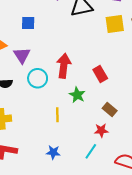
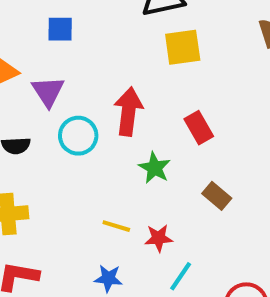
yellow square: (115, 24) -> (183, 47), moved
yellow line: (57, 115) -> (116, 226), moved, turned -72
red star: (101, 130) -> (159, 238), moved

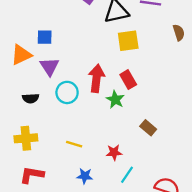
blue square: (60, 29) -> (45, 37), moved
red rectangle: (199, 128) -> (128, 80), moved
green star: (155, 168) -> (115, 100), moved
yellow line: (116, 226) -> (74, 144), moved

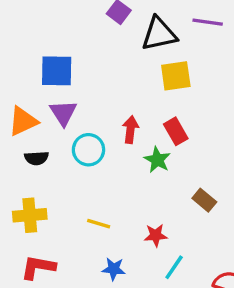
blue square: (45, 37) -> (57, 71), size x1.5
orange triangle: (21, 55) -> (23, 121), moved
red arrow: (96, 78) -> (130, 130), size x0.7

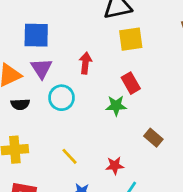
red arrow: (130, 130) -> (85, 63), moved
green star: (157, 160) -> (116, 106), turned -30
yellow line: (99, 224) -> (69, 156), turned 30

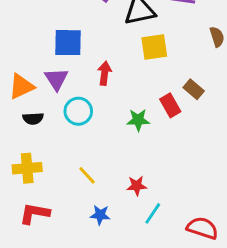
blue square: (36, 35) -> (68, 43), moved
red rectangle: (131, 83) -> (170, 105), moved
brown rectangle: (153, 138) -> (194, 89), moved

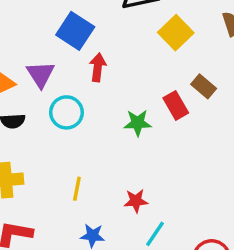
blue square: (68, 43) -> (75, 31), moved, turned 32
yellow square: (154, 47) -> (176, 33), moved, turned -36
yellow line: (87, 175) -> (77, 189), turned 54

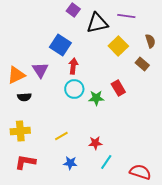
brown rectangle: (204, 86) -> (142, 64), moved
cyan circle: (66, 112) -> (74, 89), moved
yellow line: (77, 189) -> (61, 136), turned 48

